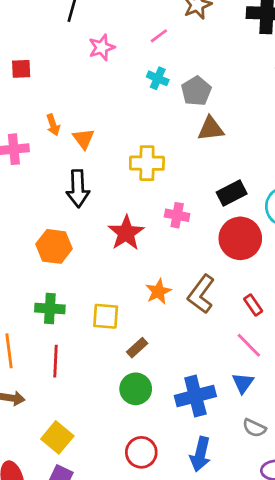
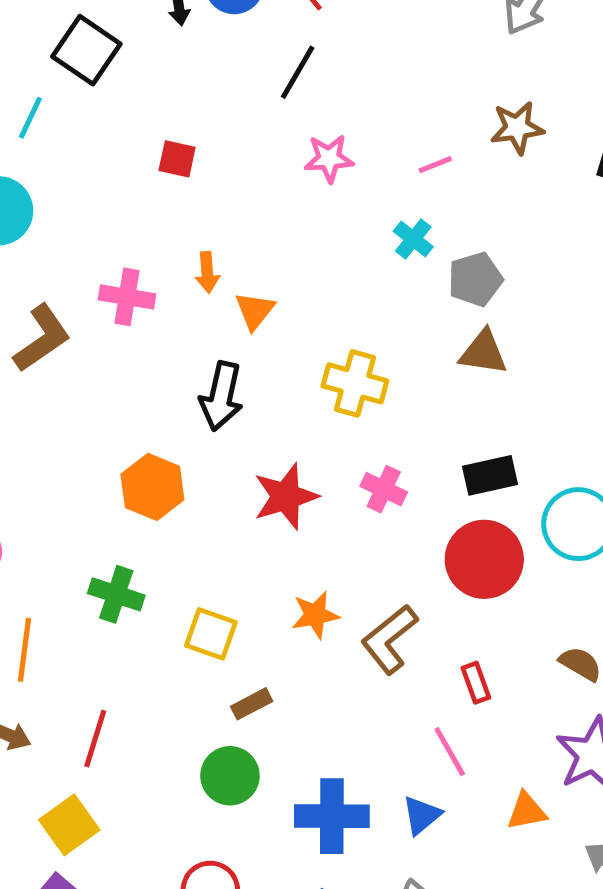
red line: (55, 361) -> (95, 739), moved

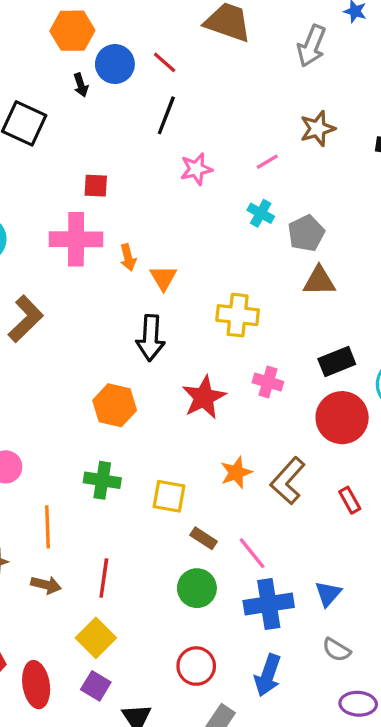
pink cross: (127, 297) -> (76, 239), moved, size x1.4
brown rectangle: (252, 704) -> (204, 538), turned 70
pink line: (450, 752) -> (252, 553), moved

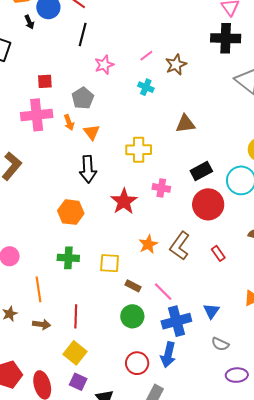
brown star: (318, 129) -> (176, 65), moved
gray pentagon: (306, 233) -> (83, 98), moved
blue arrow: (268, 675) -> (168, 355), moved

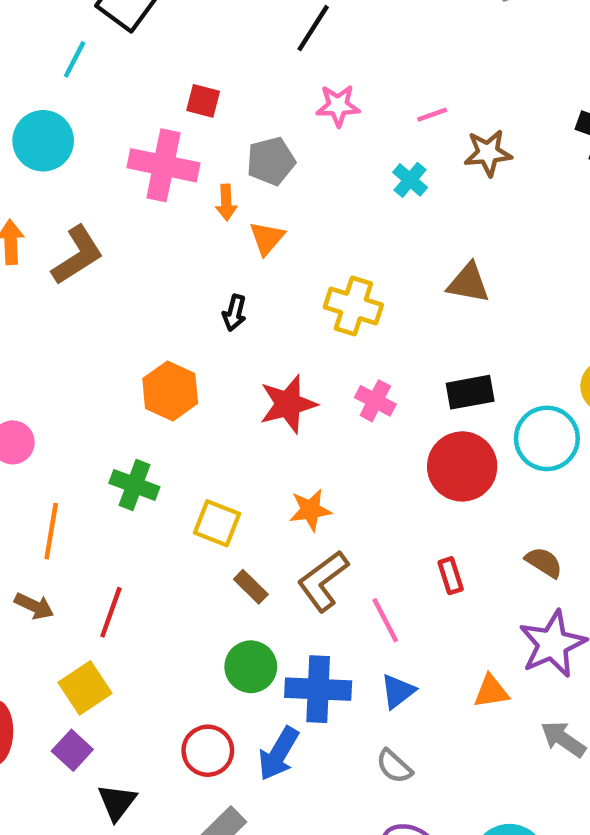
black arrow: (88, 169) -> (234, 313), size x0.6
brown L-shape: (180, 246) -> (323, 581), moved
pink line: (163, 292) -> (385, 620), moved
green circle: (132, 316) -> (251, 667), moved

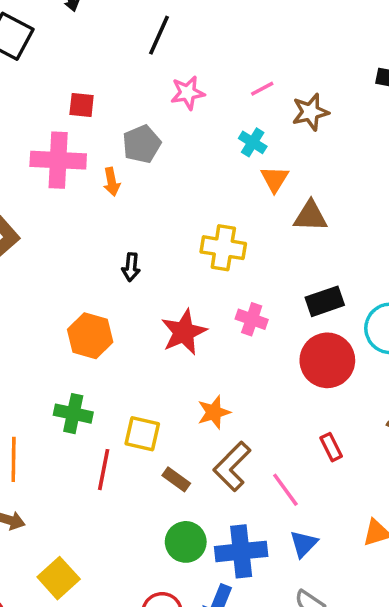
orange triangle: (267, 238) -> (275, 179), moved
red line: (111, 612) -> (104, 470), moved

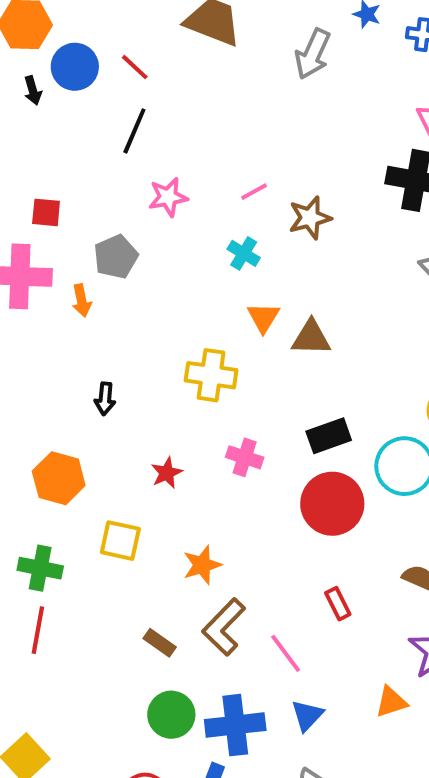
orange triangle: (275, 179) -> (263, 317), moved
red star: (184, 332) -> (167, 473), size x0.6
yellow square: (142, 434) -> (120, 541), moved
red line: (104, 470) -> (38, 630), moved

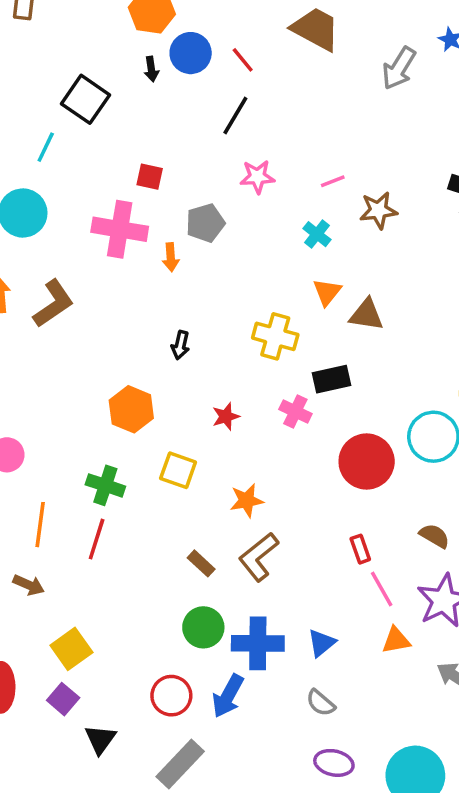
black rectangle: (329, 436) -> (331, 379), moved
pink line: (286, 653) -> (382, 589), moved

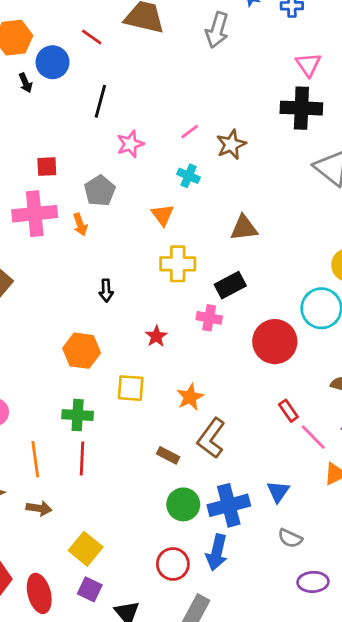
red line: (243, 60) -> (92, 37), moved
orange triangle: (327, 292) -> (163, 215), moved

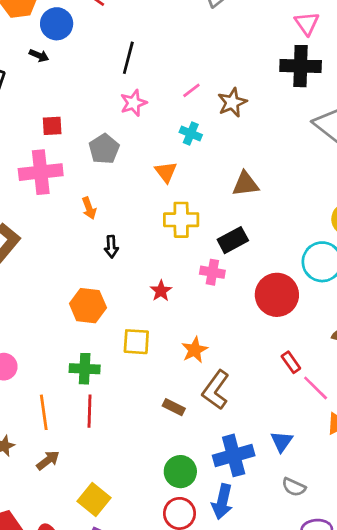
black arrow: (26, 83) -> (39, 56), moved, turned -42
black line: (100, 101) -> (128, 58), moved
orange arrow: (80, 225) -> (89, 208), moved
green circle: (183, 504) -> (180, 472), moved
brown arrow: (39, 508) -> (48, 460), turned -45

